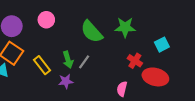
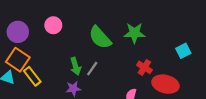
cyan square: (162, 45) -> (183, 51), moved
yellow rectangle: (42, 65) -> (32, 76), moved

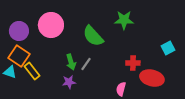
pink circle: (53, 25) -> (51, 25), size x1.6
green star: (134, 33) -> (124, 20), moved
red cross: (144, 67) -> (133, 63), turned -32

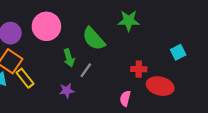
green arrow: (71, 62) -> (69, 58), moved

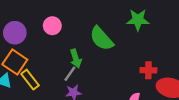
pink circle: (46, 26) -> (52, 26), size x0.6
gray line: (86, 70) -> (70, 74), moved

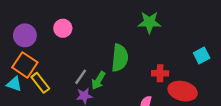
green semicircle: (102, 39) -> (120, 58), moved, turned -132
green arrow: (76, 59) -> (98, 80), moved, turned 48

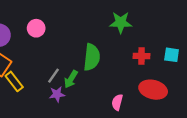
cyan square: (202, 56) -> (172, 55), turned 35
red cross: (160, 73) -> (141, 56), moved

